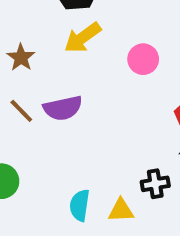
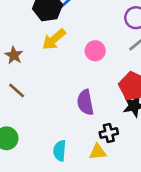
purple semicircle: (63, 108) -> (85, 102), moved, turned 95
yellow triangle: (121, 210) -> (98, 152), moved

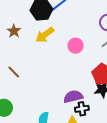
brown star: (14, 55) -> (14, 31), moved
purple semicircle: (85, 102) -> (73, 97), moved, turned 84

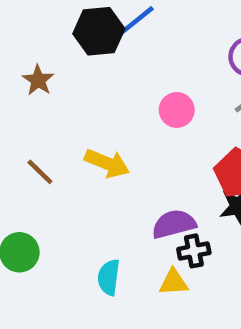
yellow arrow: (45, 35) -> (107, 163), moved, turned -120

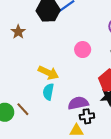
brown line: (40, 172) -> (23, 109), moved
cyan semicircle: (109, 277) -> (48, 92), moved

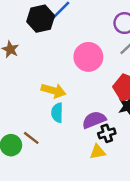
pink circle: (83, 50) -> (88, 57), size x1.5

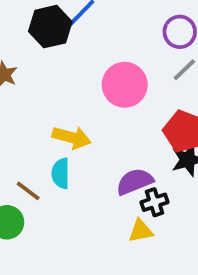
cyan semicircle: (57, 113) -> (61, 173), moved
brown line: (31, 138) -> (28, 191), moved

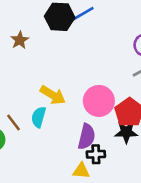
pink circle: (125, 85) -> (99, 101), moved
purple semicircle: (135, 182) -> (87, 137), turned 110

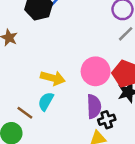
cyan semicircle: (39, 117) -> (46, 101), turned 30

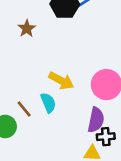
cyan semicircle: (46, 101) -> (48, 103), turned 114

